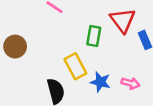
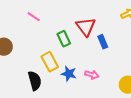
green rectangle: (94, 36) -> (64, 39), turned -35

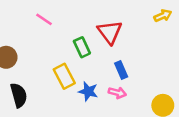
blue rectangle: (103, 42) -> (121, 70), moved
black semicircle: (35, 81) -> (19, 95), moved

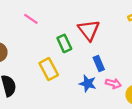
blue star: (88, 91) -> (88, 83), moved
pink arrow: (117, 93) -> (113, 83), moved

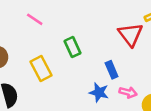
red triangle: (89, 30) -> (131, 34), moved
yellow rectangle: (49, 69) -> (41, 68), moved

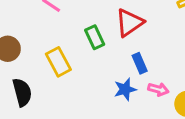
red triangle: (131, 34) -> (129, 23), moved, turned 32
blue star: (99, 92) -> (125, 89), turned -30

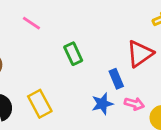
red triangle: (129, 23) -> (140, 54), moved
yellow rectangle: (58, 62) -> (40, 104), moved

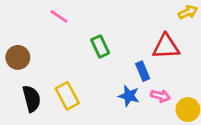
red triangle: (140, 54) -> (166, 46), turned 32
blue star: (102, 104) -> (129, 96), turned 30

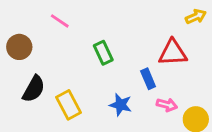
brown circle: (18, 57) -> (19, 47), moved
blue star: (129, 96) -> (121, 105), moved
black semicircle: (32, 99) -> (34, 89), moved, turned 44

